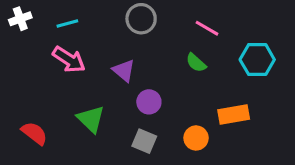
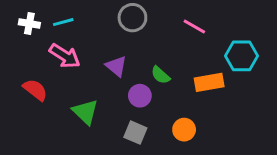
white cross: (20, 19) -> (29, 24), moved, turned 30
green semicircle: (196, 63) -> (160, 75), moved
orange rectangle: (234, 114) -> (209, 82), moved
red semicircle: (34, 133) -> (35, 90), moved

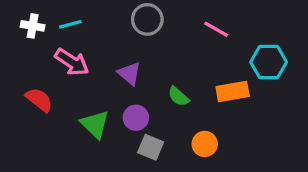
green semicircle: (160, 75) -> (178, 96), moved
purple circle: (140, 96) -> (136, 118), moved

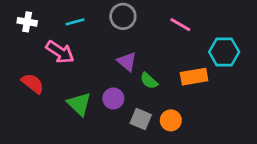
cyan line: (70, 24) -> (75, 22), moved
purple triangle: (129, 73) -> (127, 62), moved
gray square: (151, 147) -> (141, 119), moved

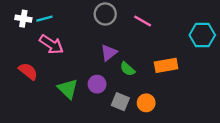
cyan line: (75, 22) -> (44, 19), moved
pink line: (180, 25) -> (143, 21), moved
cyan hexagon: (224, 52) -> (202, 35), moved
purple triangle: (127, 62) -> (109, 53), turned 42

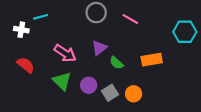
white cross: (23, 19) -> (21, 30), moved
pink arrow: (51, 44) -> (65, 53), moved
purple circle: (97, 84) -> (89, 85), moved
gray square: (120, 102) -> (110, 93), turned 35

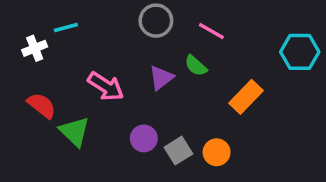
white cross: (21, 30) -> (35, 48), turned -32
orange rectangle: (152, 60) -> (246, 97), turned -36
green semicircle: (116, 63) -> (196, 66), moved
green triangle: (62, 81) -> (75, 131), moved

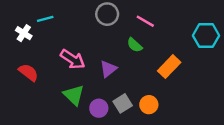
white cross: (35, 48) -> (24, 33), turned -35
purple triangle: (161, 78) -> (108, 69), moved
green triangle: (75, 131) -> (74, 95), moved
purple circle: (144, 138) -> (99, 108), moved

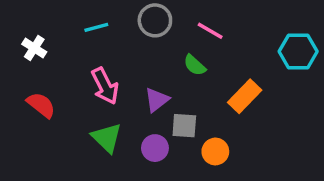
cyan line: (45, 19) -> (96, 27), moved
pink arrow: (73, 59) -> (105, 86), turned 30
gray square: (123, 103) -> (184, 126), moved, turned 36
purple circle: (99, 108) -> (155, 148), moved

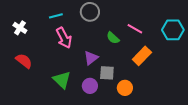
pink line: (210, 31) -> (135, 29), moved
pink arrow: (105, 86) -> (64, 38), moved

